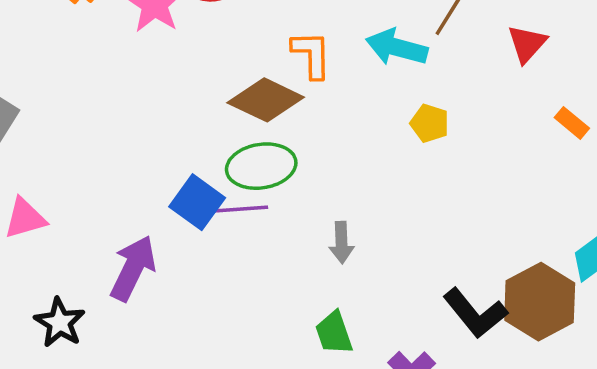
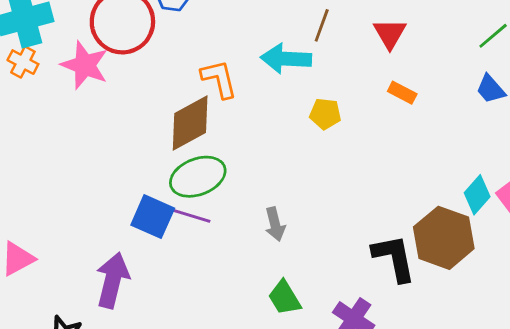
brown diamond: (266, 100) -> (190, 123), turned -42
orange rectangle: (572, 123) -> (402, 93), moved
purple line: (240, 209) -> (188, 215), turned 33
black L-shape: (475, 313) -> (394, 258), turned -140

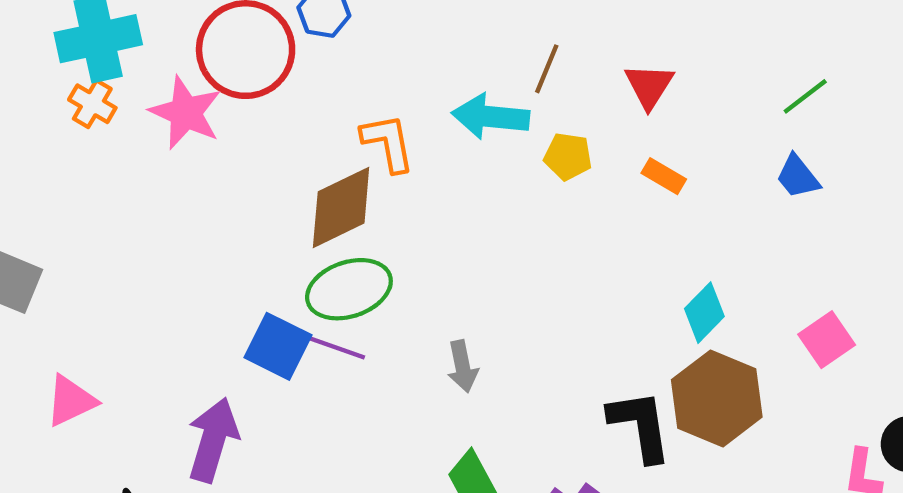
yellow pentagon: (325, 114) -> (568, 156), moved
cyan diamond: (477, 195) -> (704, 313), moved

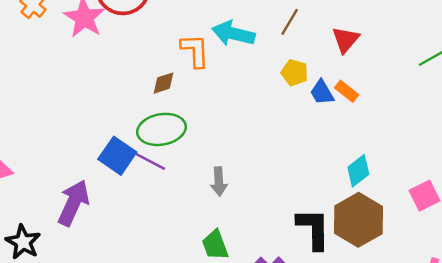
cyan arrow: (491, 117) -> (233, 34), moved
blue trapezoid: (798, 177) -> (322, 92), moved
brown diamond: (341, 207) -> (164, 83), size x0.5

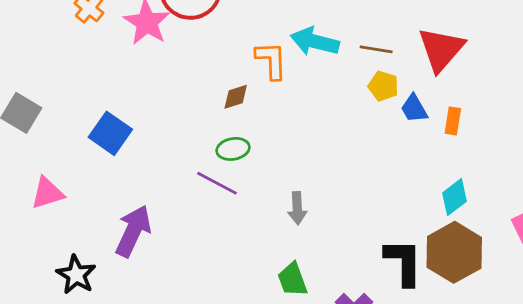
brown line: (290, 22) -> (376, 49), moved, turned 68
red triangle: (345, 40) -> (441, 49), size x1.5
orange rectangle: (347, 91) -> (453, 121), moved, turned 60
green ellipse: (161, 129) -> (233, 149), size x0.6
blue square: (117, 156) -> (110, 133), moved

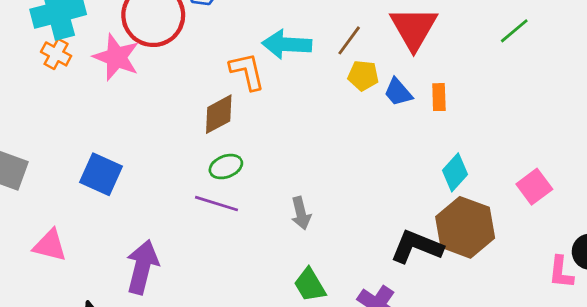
brown line: (376, 49) -> (349, 40), turned -52
brown diamond: (236, 97) -> (219, 114), size x1.4
pink triangle: (47, 193) -> (50, 245), turned 42
black L-shape: (403, 262) -> (417, 247), turned -57

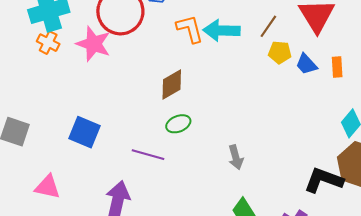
orange L-shape: (247, 71) -> (190, 29), moved
purple line: (216, 204) -> (148, 155), moved

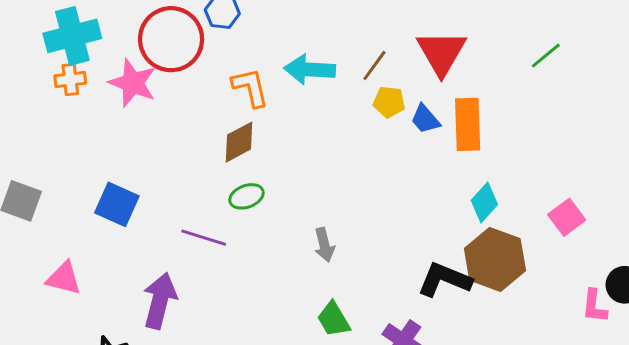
orange L-shape: (190, 29) -> (250, 88), moved
orange cross: (48, 43) -> (70, 79), turned -35
orange rectangle: (337, 67) -> (468, 124), size x1.8

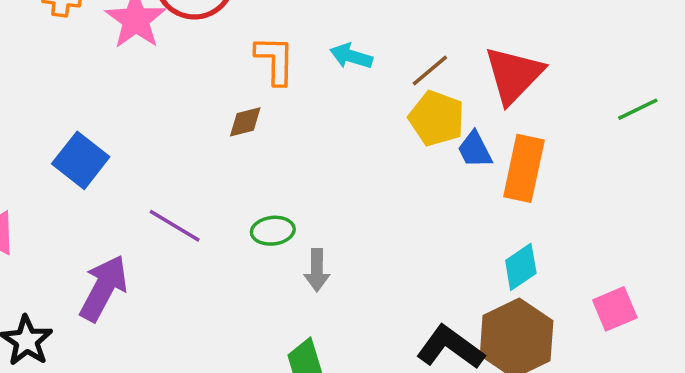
cyan arrow: (310, 70) -> (351, 56), size x0.7
yellow pentagon: (389, 102) -> (437, 118), size x1.4
brown diamond: (239, 142) -> (245, 122), size x0.7
green ellipse: (246, 196) -> (273, 231), moved

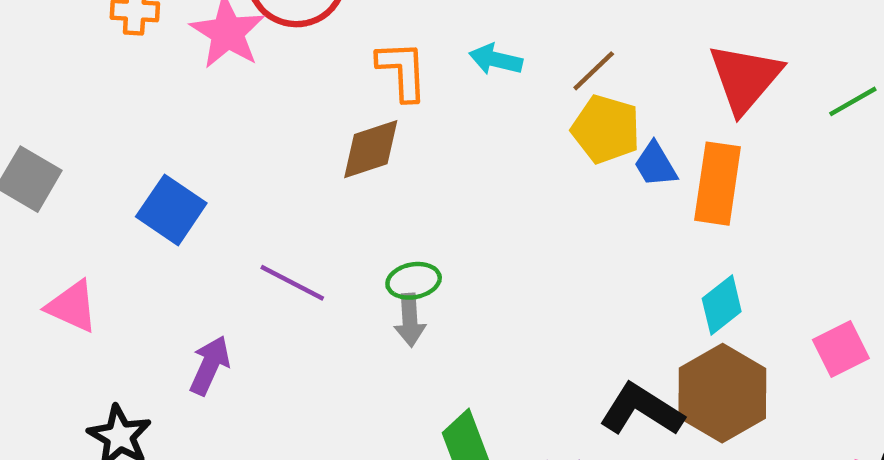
red triangle: (514, 75) -> (745, 78), moved
brown diamond: (245, 122) -> (371, 149), size x1.5
gray arrow: (317, 270) -> (410, 320), moved
purple arrow: (103, 288) -> (210, 365), size x0.7

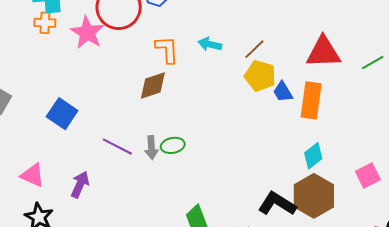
red triangle: (745, 78) -> (323, 52), turned 48
pink triangle: (72, 306) -> (33, 175), moved
gray arrow: (410, 320) -> (151, 148), moved

